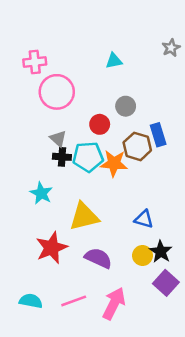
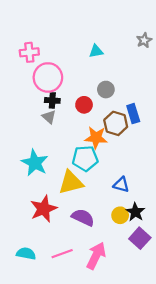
black cross: (62, 157) -> (52, 100), moved
cyan pentagon: (88, 157) -> (85, 158), moved
cyan star: (41, 193) -> (35, 163), size x1.4

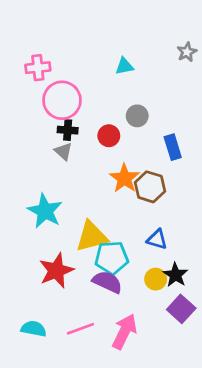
brown hexagon: (116, 123) -> (150, 187), moved
orange star: (96, 138) -> (124, 178), turned 30
cyan pentagon: (85, 158) -> (112, 258), moved

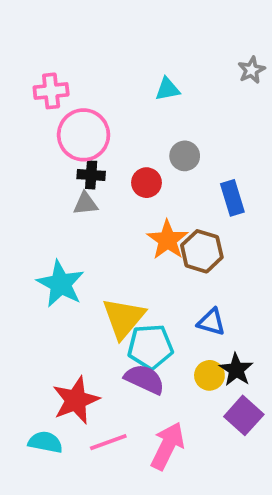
gray triangle: (63, 151) -> (85, 204), turned -48
yellow triangle: (92, 237) -> (124, 318), turned -36
red star: (56, 271) -> (76, 400), moved

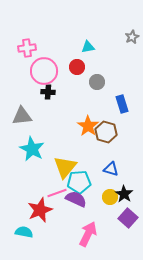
red circle: (146, 183) -> (77, 67), moved
gray triangle: (85, 204) -> (22, 116), moved, size x1.5
pink line: (108, 442) -> (57, 193), moved

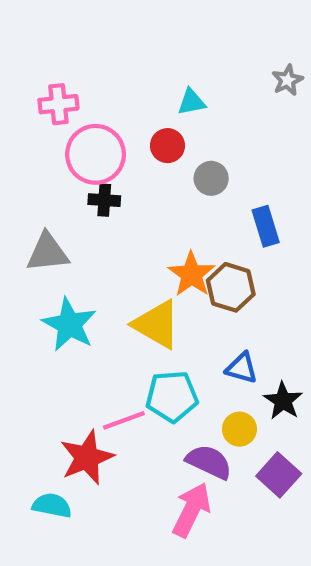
yellow triangle: (65, 167) -> (157, 324), moved, turned -40
black star: (124, 194) -> (283, 401), moved
purple semicircle: (76, 199) -> (209, 462), moved

